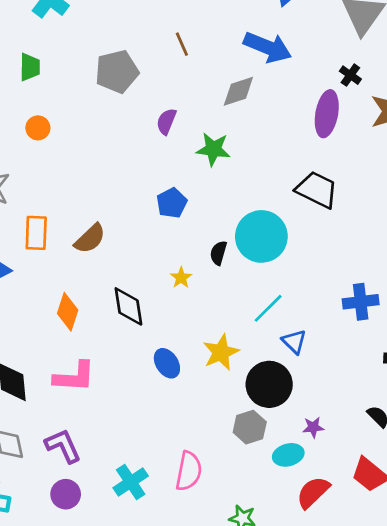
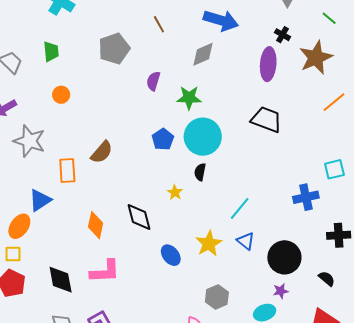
cyan circle: (261, 236) -> (203, 137), moved
brown semicircle: (90, 239) -> (102, 152), moved
blue triangle: (294, 342) -> (246, 241), moved
black circle: (269, 384) -> (284, 257), moved
gray hexagon: (250, 427) -> (217, 297), moved

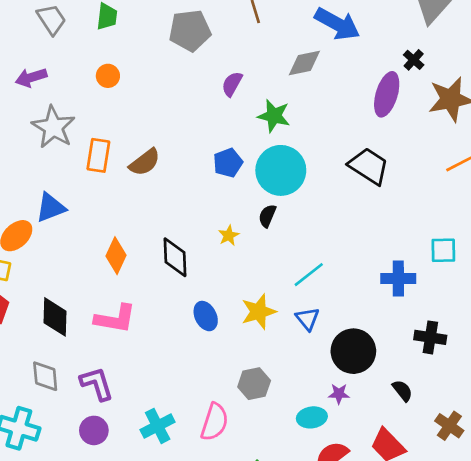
orange rectangle: (67, 170) -> (98, 155), moved

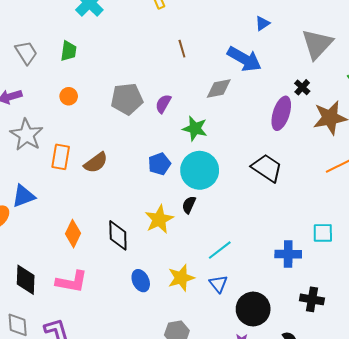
gray pentagon: (190, 31) -> (127, 99), moved
yellow star: (229, 235) -> (159, 219), size x1.8

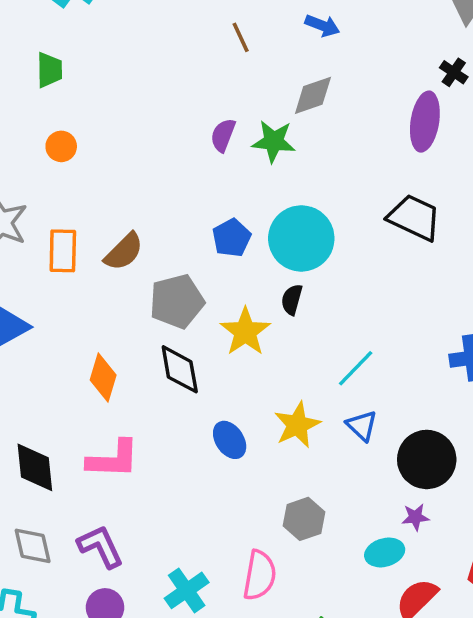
blue arrow: (244, 59) -> (322, 26), moved, size x0.6
gray pentagon: (127, 99) -> (177, 301), moved
green star: (195, 129) -> (274, 141), moved

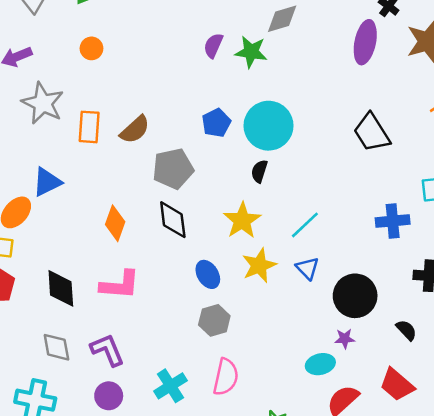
black trapezoid: (414, 218) -> (372, 133), moved, turned -150
yellow star: (245, 332) -> (242, 220), moved
gray hexagon: (304, 519) -> (214, 320), moved

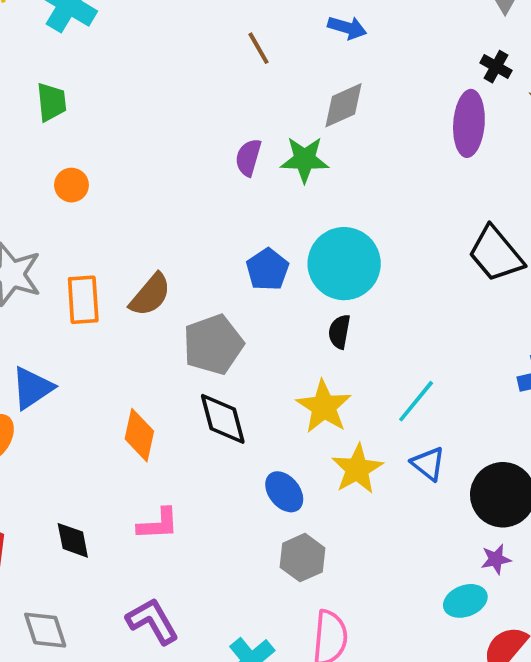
pink L-shape: (120, 285) -> (158, 524), size x0.7
black diamond: (61, 288) -> (73, 540), size x0.7
gray diamond: (56, 347) -> (45, 630), moved

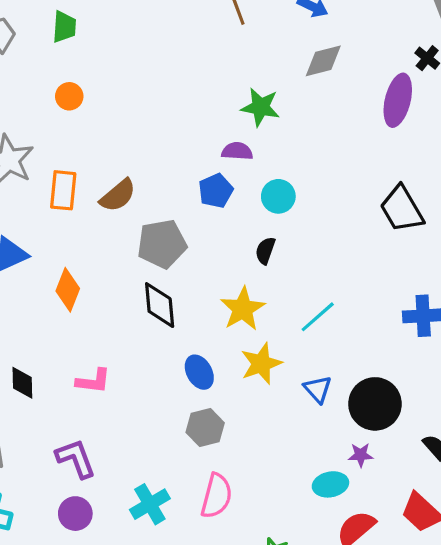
gray diamond: (343, 105) -> (323, 61), moved
purple semicircle: (248, 157) -> (237, 151), moved, turned 68
cyan circle: (344, 264) -> (278, 196), size x0.6
orange diamond: (139, 435) -> (68, 290), moved
blue triangle: (428, 464) -> (318, 389), moved

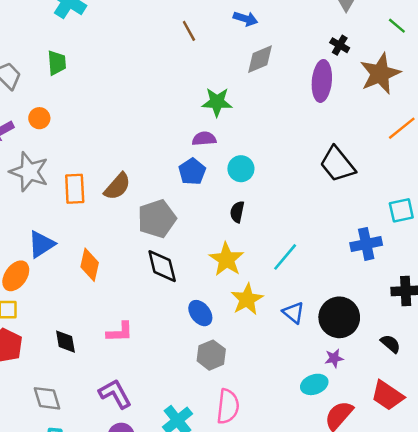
orange circle: (69, 96) -> (39, 118), moved

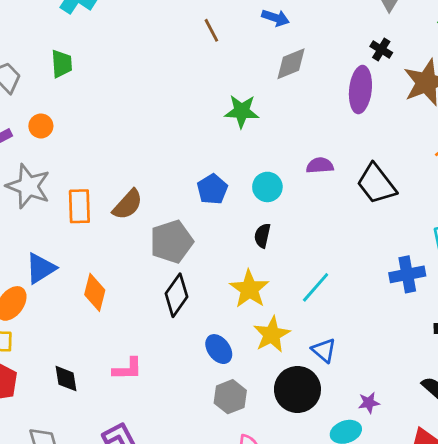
purple semicircle: (204, 139) -> (320, 165), moved
black diamond: (162, 266) -> (176, 295), turned 48
black circle: (339, 317) -> (297, 389), moved

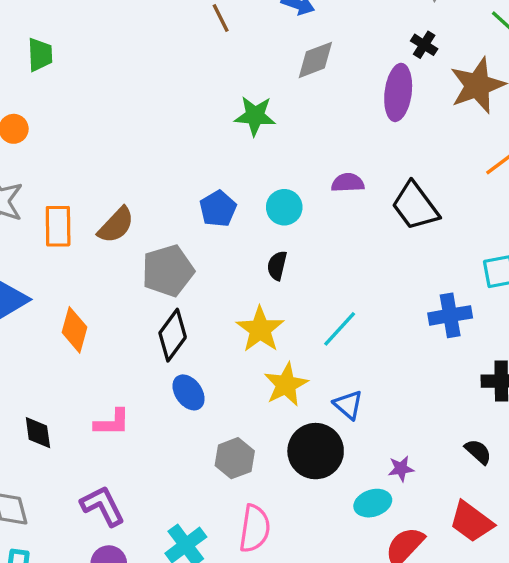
blue ellipse: (219, 349) -> (189, 392), moved

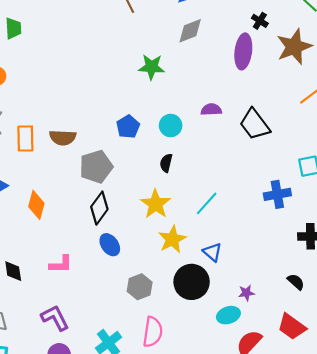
brown semicircle: (116, 225) -> (63, 138), turned 50

